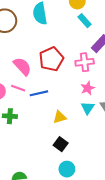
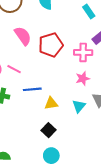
pink semicircle: (22, 66) -> (23, 36), moved
blue line: (39, 93) -> (32, 89), moved
cyan triangle: (88, 108) -> (79, 106), moved

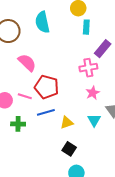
cyan rectangle: (89, 12) -> (86, 27), turned 48
red pentagon: (51, 45) -> (47, 87), moved, turned -30

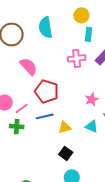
pink cross: (88, 68) -> (77, 58), moved
pink line: (25, 96) -> (22, 108), moved, turned -56
cyan triangle: (94, 120) -> (92, 126), turned -40

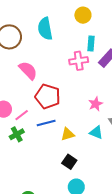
cyan rectangle: (89, 34) -> (91, 44), moved
green cross: (17, 127) -> (17, 134), turned -32

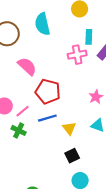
green cross: (17, 134) -> (19, 130), turned -32
yellow triangle: (68, 134) -> (69, 128), turned -48
black square: (69, 162) -> (72, 156), turned 32

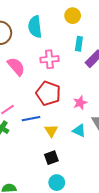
pink cross: (77, 55) -> (49, 59), moved
red pentagon: (48, 91) -> (48, 93), moved

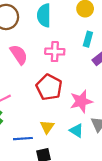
pink star: (80, 103) -> (81, 101), size x1.5
blue line: (31, 119) -> (23, 139), moved

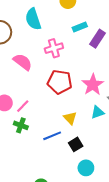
cyan rectangle: (88, 39) -> (80, 27), turned 72
cyan triangle: (76, 131) -> (97, 112), turned -32

